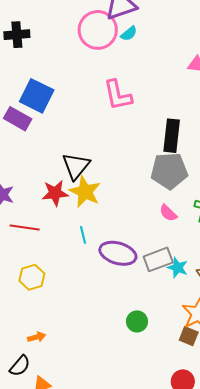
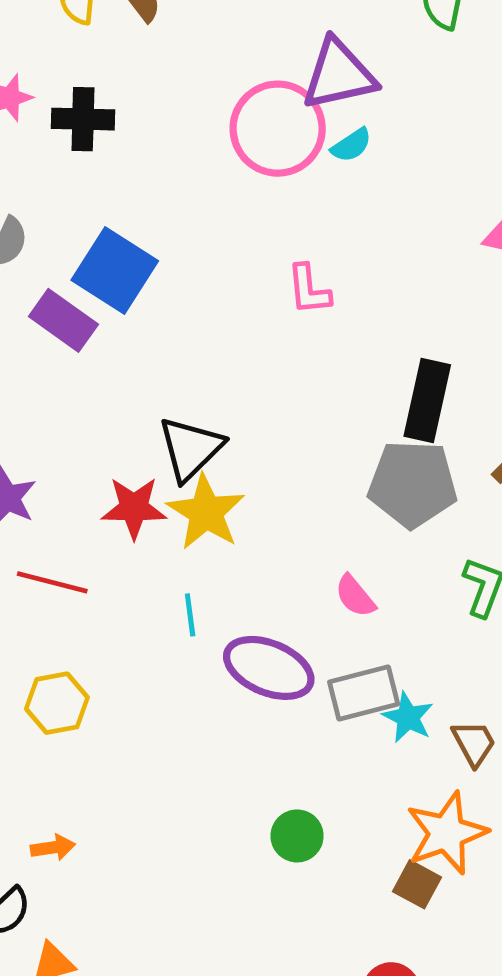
pink L-shape: (118, 95) -> (309, 290), size x0.7
pink semicircle: (168, 213) -> (355, 596), moved

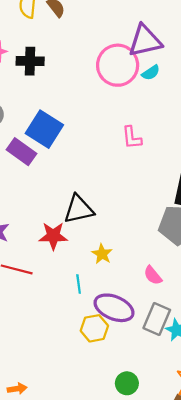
black triangle: (191, 449) -> (79, 209), turned 32
yellow star: (206, 512) -> (102, 254), moved, size x0.6
gray rectangle: (364, 693) -> (157, 319), turned -52
yellow hexagon: (57, 703) -> (94, 328), moved

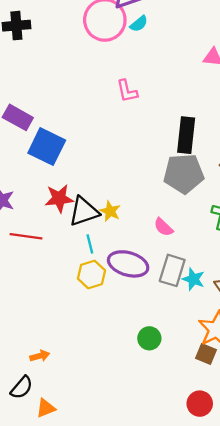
blue square: (44, 129) -> (47, 147), moved
black triangle: (79, 209) -> (84, 211), moved
yellow hexagon: (94, 328) -> (91, 275), moved

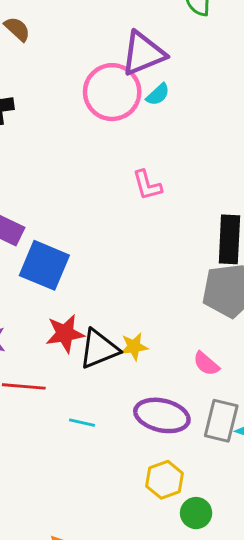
yellow star: (110, 211) -> (134, 347), turned -30
cyan line: (90, 244) -> (82, 423), moved, turned -60
yellow hexagon: (91, 275) -> (165, 480), moved

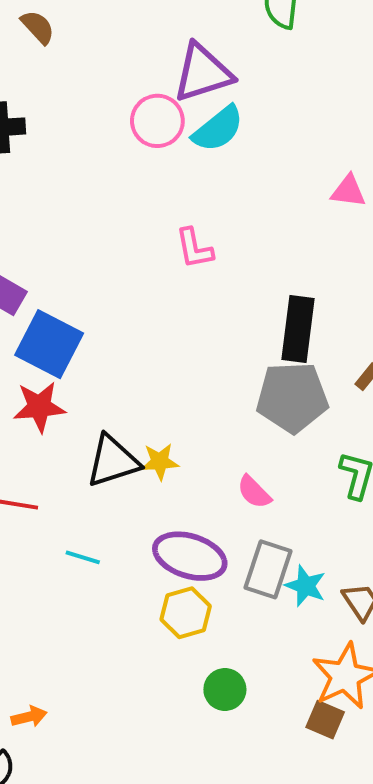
pink circle: (112, 92) -> (157, 121), size x0.7
cyan semicircle: (158, 94) -> (218, 129), size x1.6
red star: (65, 334) -> (39, 407), moved
yellow hexagon: (165, 480) -> (186, 613), moved

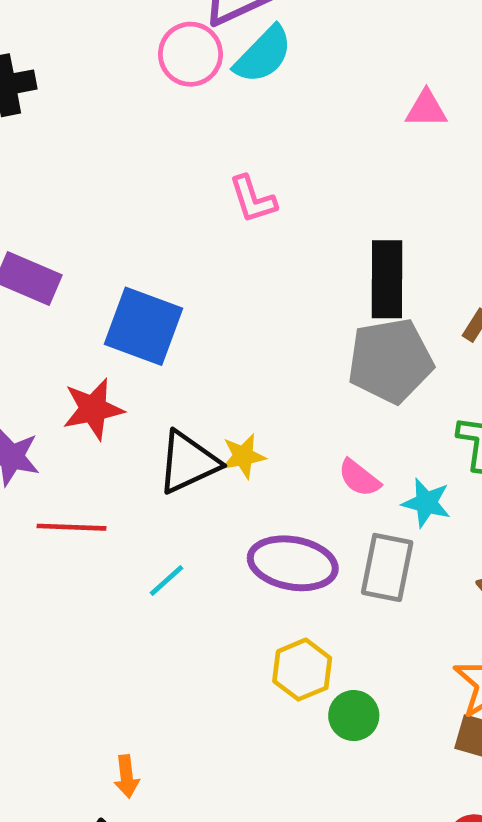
blue square: (49, 344) -> (144, 326), moved
cyan line: (83, 557) -> (166, 580), turned -52
cyan star: (306, 586) -> (426, 503), moved
yellow hexagon: (186, 613) -> (302, 670), moved
orange arrow: (29, 717) -> (127, 776), turned 104

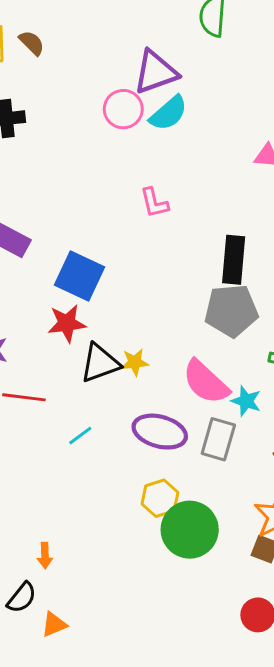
red star: (93, 409) -> (67, 323), moved
pink semicircle: (359, 478) -> (206, 382), size x1.8
green circle: (354, 716) -> (190, 530), size x1.8

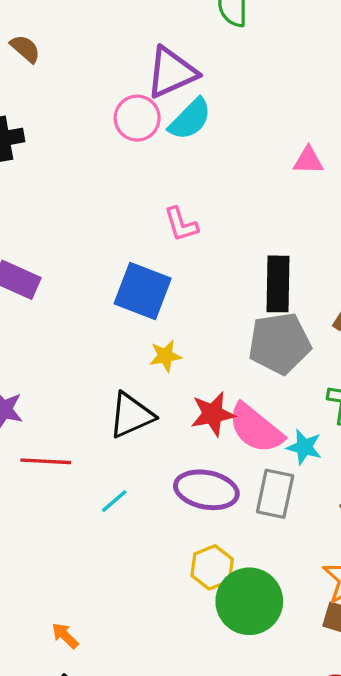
blue square: (80, 276) -> (143, 291), moved
red star: (67, 323) -> (213, 414), moved
yellow star: (135, 362) -> (165, 356), moved
orange arrow: (45, 555) -> (65, 636), moved, turned 140

